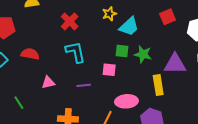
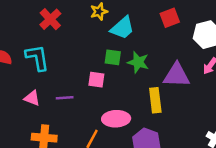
cyan L-shape: (75, 52) -> (37, 58), moved
pink triangle: (48, 82) -> (32, 98), moved, turned 32

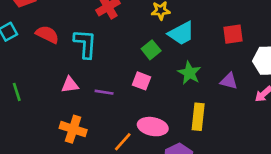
green square: (113, 57) -> (151, 50), moved, turned 30
purple triangle: (177, 75) -> (229, 81), moved, size x0.6
pink triangle: (32, 98) -> (70, 85), turned -42

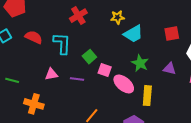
green square: (151, 50) -> (89, 57), moved
green line: (17, 92) -> (12, 80), turned -56
pink ellipse: (153, 127) -> (124, 84), moved, turned 30
orange cross: (73, 129) -> (34, 104), moved

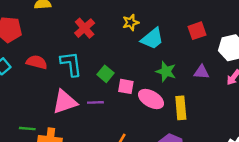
pink triangle: (51, 74) -> (65, 102), size x1.6
green line: (12, 80) -> (27, 129), moved

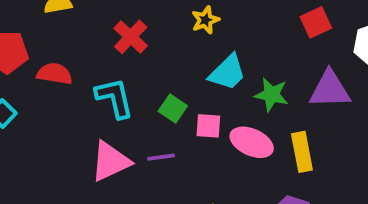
cyan trapezoid: (152, 39) -> (227, 72), moved
red semicircle: (37, 62) -> (55, 74), moved
purple triangle: (201, 72) -> (330, 90), size x1.6

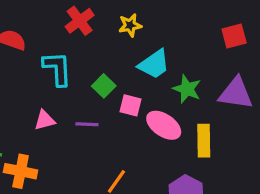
yellow star: (205, 20) -> (130, 25), moved
pink triangle: (110, 161) -> (45, 120), size x0.6

